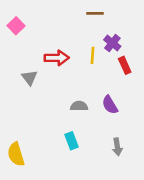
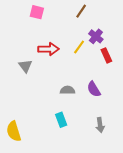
brown line: (95, 13) -> (81, 11), turned -56
pink square: (16, 26) -> (37, 12), moved, turned -32
yellow line: (93, 55) -> (79, 47), turned 32

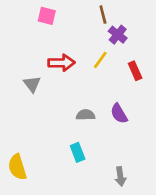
brown line: (81, 11) -> (103, 15), turned -48
purple cross: (96, 36) -> (118, 35), moved
gray arrow: (100, 125) -> (120, 176), moved

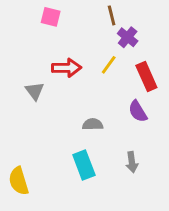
red rectangle: (135, 71) -> (146, 76), size x1.4
purple semicircle: (119, 114) -> (138, 111), moved
cyan rectangle: (78, 152) -> (84, 165), size x1.4
gray arrow: (120, 176) -> (132, 162), moved

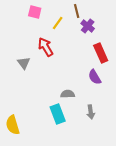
yellow line: (109, 65) -> (58, 23), moved
red arrow: (67, 68) -> (46, 47), turned -120
gray semicircle: (93, 124) -> (68, 94), moved

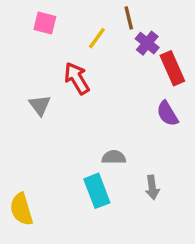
pink square: (35, 12) -> (45, 23), moved
red rectangle: (101, 53) -> (172, 68), moved
purple semicircle: (95, 77) -> (167, 114), moved

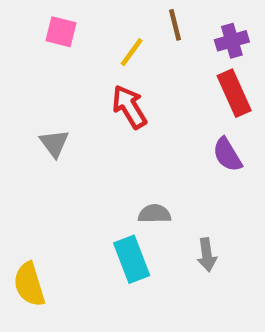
purple cross: (147, 43) -> (232, 41), moved, turned 35
red arrow: (77, 78) -> (129, 107), moved

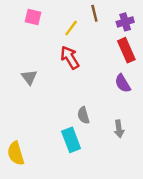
gray semicircle: (154, 214) -> (83, 115), turned -105
gray arrow: (207, 255) -> (119, 129), moved

